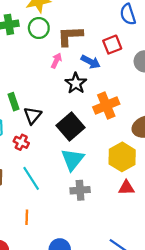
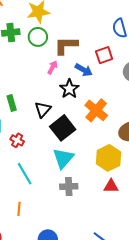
orange cross: (106, 106) -> (96, 110), turned -30
black triangle: (33, 115) -> (43, 110), moved

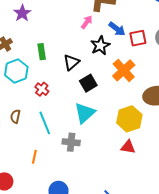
red square: (104, 55) -> (138, 38), moved
black square: (63, 128) -> (88, 83), size x0.7
gray cross: (69, 186) -> (71, 142), moved

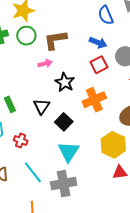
pink arrow: (87, 22) -> (45, 63), turned 56
blue arrow: (117, 29) -> (98, 43), moved
orange cross: (124, 70) -> (94, 100), turned 35
gray cross: (71, 142) -> (64, 184), size x1.4

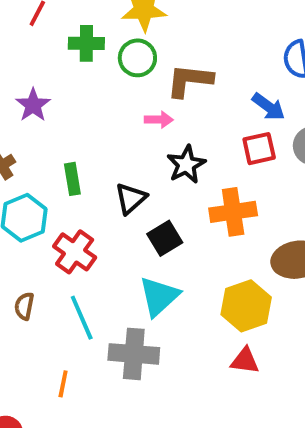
red cross: (21, 140) -> (75, 252), size x1.5

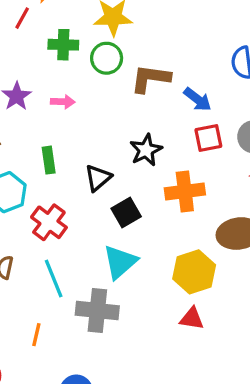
blue arrow: (268, 107) -> (198, 99), moved
pink arrow: (159, 120) -> (63, 102), moved

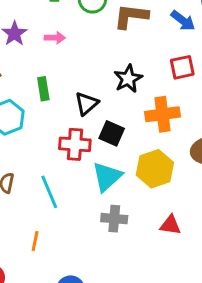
blue arrow: (198, 99) -> (183, 21), moved
black square: (126, 213) -> (112, 133), turned -35
red cross: (49, 222) -> (75, 144), moved, turned -32
yellow hexagon: (194, 272) -> (155, 169), moved
gray cross: (97, 311) -> (114, 219), moved, size x0.7

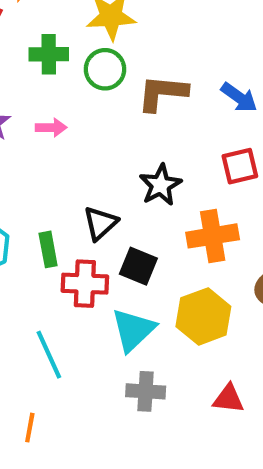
green rectangle: (43, 89) -> (48, 249), moved

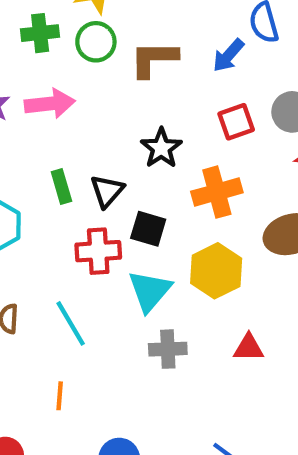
blue arrow: (239, 97) -> (228, 55), turned 102
pink arrow: (51, 127) -> (50, 104), size x1.6
green rectangle: (48, 249) -> (61, 187), moved

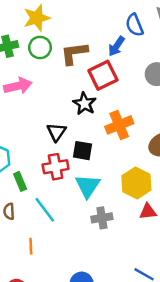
red square: (236, 122) -> (103, 75), moved, size x1.4
green rectangle: (61, 187) -> (20, 181), moved
yellow hexagon: (216, 271) -> (136, 183), moved
orange line: (60, 396) -> (31, 246), moved

